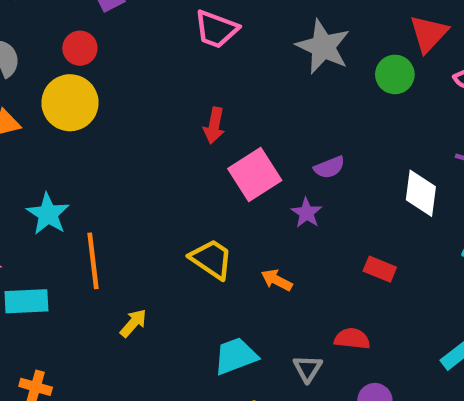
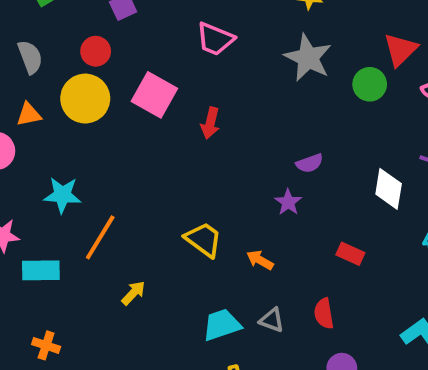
pink square: (255, 175) -> (154, 95), moved, turned -30
cyan star: (48, 214) -> (62, 195), turned -30
orange line: (93, 261) -> (100, 237), turned 36
red semicircle: (352, 339) -> (324, 314), turned -108
gray triangle: (308, 368) -> (272, 320), moved, turned -44

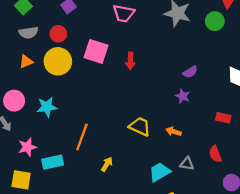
gray semicircle: (30, 57) -> (28, 33), moved, turned 114
orange triangle: (29, 114) -> (26, 62), moved
cyan star: (62, 195) -> (47, 107), moved

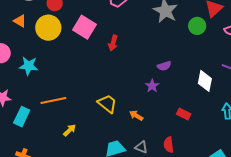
orange triangle: (26, 62) -> (20, 21), turned 40
orange line: (82, 137) -> (53, 100), turned 45
cyan rectangle: (53, 162) -> (22, 117), turned -66

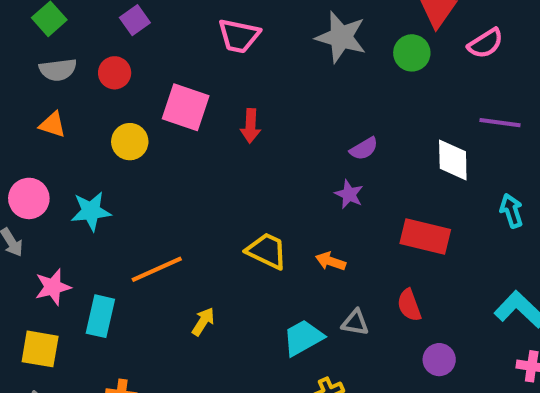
yellow circle: (48, 28) -> (130, 142), moved, size x0.7
red rectangle: (184, 114) -> (425, 236), size x1.6

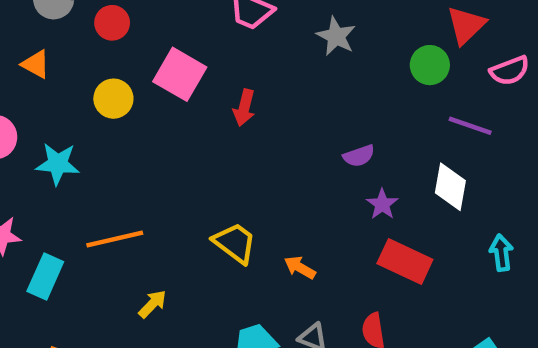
gray star: (341, 37) -> (336, 36), moved, size x0.7
purple line: (500, 123) -> (470, 126), moved
purple star: (349, 194) -> (382, 204), moved

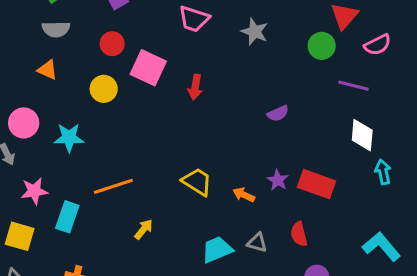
red circle: (112, 23) -> (112, 44), moved
white diamond: (450, 187) -> (362, 135), moved
purple star: (382, 204) -> (278, 180), moved

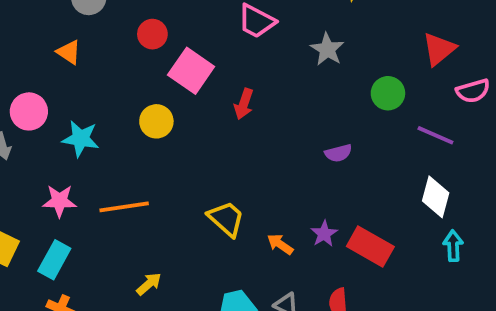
green circle: (322, 46) -> (388, 93), moved
yellow circle: (104, 89) -> (156, 121), moved
pink star: (34, 191) -> (59, 201), moved
cyan rectangle: (67, 217) -> (54, 260), moved
yellow arrow: (144, 229) -> (149, 284), moved

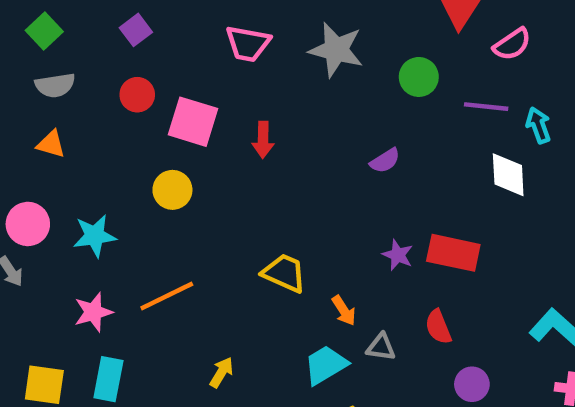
gray star: (327, 49) -> (336, 50), size x1.4
orange arrow: (280, 244) -> (344, 310), moved, turned -140
cyan arrow: (453, 246) -> (538, 125), moved

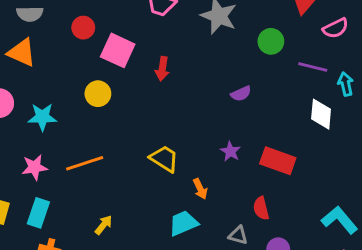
orange triangle: (51, 144) -> (22, 52), size x1.5
purple star: (398, 255) -> (230, 151), moved
gray triangle: (381, 347) -> (238, 235), moved
yellow arrow: (222, 372) -> (104, 225), moved

